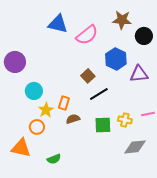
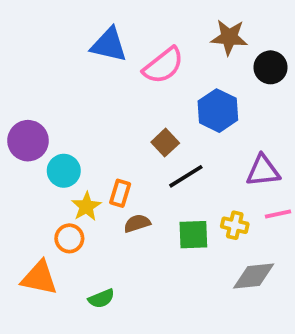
purple circle: (15, 62) -> (28, 141), moved
purple triangle: (139, 74) -> (263, 171), moved

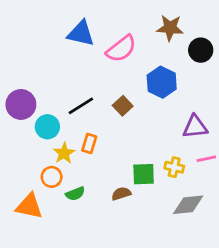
black line: (186, 176) -> (81, 106), moved
brown semicircle: (137, 223) -> (121, 194), moved
green semicircle: (101, 299) -> (75, 194), moved

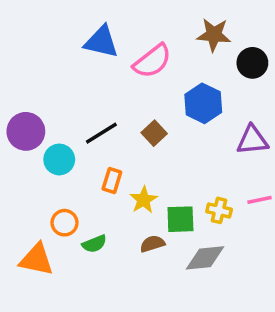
purple triangle: (195, 127) -> (252, 140), moved
yellow star: (64, 153) -> (144, 200), moved
gray diamond: (188, 205) -> (205, 258), moved

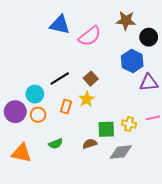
blue hexagon: (203, 103) -> (132, 61), moved
purple circle: (26, 131) -> (15, 112), moved
yellow star: (144, 200) -> (87, 99), moved
orange circle: (64, 223) -> (38, 115), moved

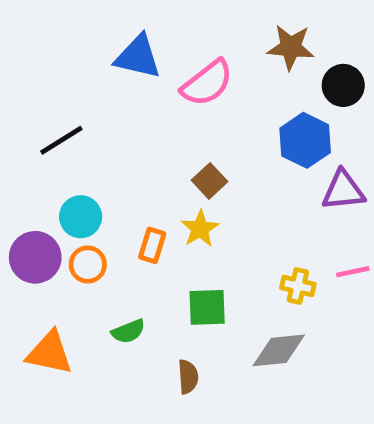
black line: (60, 79) -> (61, 140), moved
green square: (106, 129) -> (207, 307), moved
brown semicircle: (90, 144) -> (188, 377), moved, turned 104

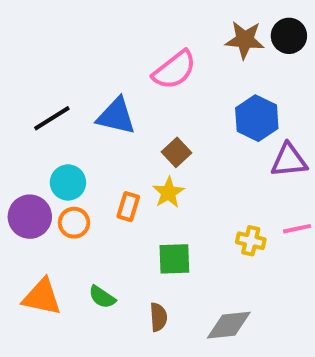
blue triangle: (138, 57) -> (116, 116), moved
black circle: (343, 85) -> (289, 36), moved
green semicircle: (128, 331) -> (102, 297), moved, turned 56
gray diamond: (279, 350) -> (229, 325), moved

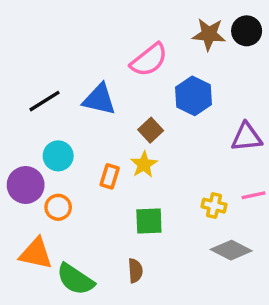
blue hexagon: (257, 118) -> (193, 96), moved
orange circle: (74, 223) -> (58, 207), moved
green semicircle: (102, 297) -> (75, 279), moved, size x1.6
gray diamond: (229, 325) -> (231, 250), moved, turned 33

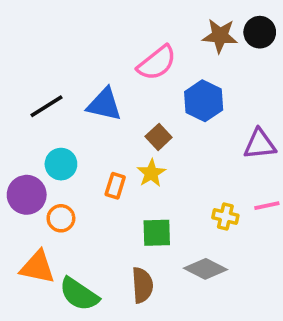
gray diamond: (231, 250) -> (206, 269), moved
brown semicircle: (135, 271) -> (142, 285), size x1.4

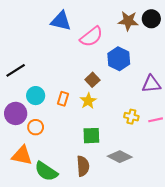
blue triangle: (104, 104) -> (61, 21), moved
black line: (47, 106) -> (16, 70), moved
orange rectangle: (115, 186) -> (63, 99), moved
yellow cross: (225, 216) -> (131, 117), moved

